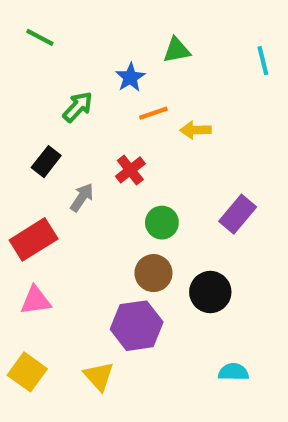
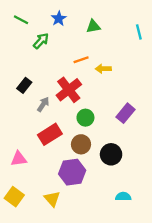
blue star: (130, 77) -> (59, 19), moved
green arrow: (78, 107) -> (41, 41), moved
red cross: (130, 170) -> (69, 90), size x1.6
red rectangle: (34, 239) -> (50, 134), moved

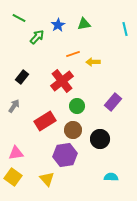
blue star: (59, 19) -> (58, 25), moved
gray arrow: (43, 104) -> (14, 106), moved
pink triangle: (19, 159) -> (16, 153), moved

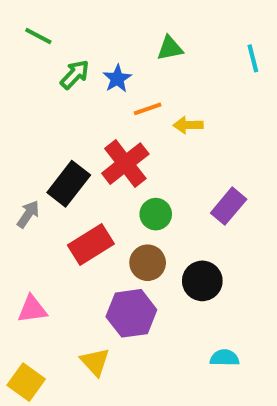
blue star: (58, 25) -> (117, 79), moved
black rectangle: (22, 77) -> (69, 184), moved, size x1.5
yellow square: (13, 177) -> (26, 382), moved

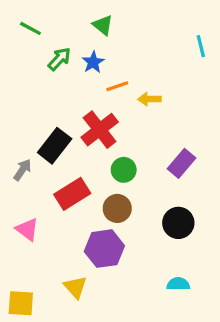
green triangle: (170, 48) -> (103, 25), moved, turned 50
black circle: (202, 281) -> (178, 223), moved
pink triangle: (32, 309) -> (27, 229), moved, turned 45
yellow square: (26, 382) -> (21, 303), turned -32

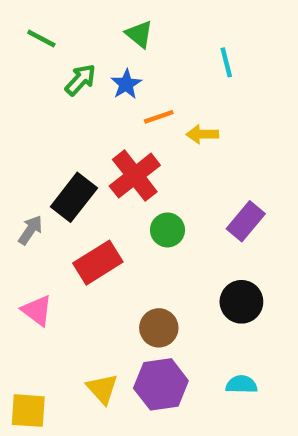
cyan line: (201, 46) -> (226, 62), moved
brown circle: (117, 208) -> (159, 328), moved
purple hexagon: (104, 249) -> (161, 384), moved

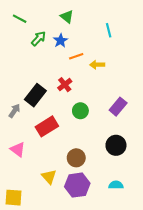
red cross: (135, 176) -> (65, 85), size x0.6
yellow triangle: (102, 389) -> (49, 177), moved

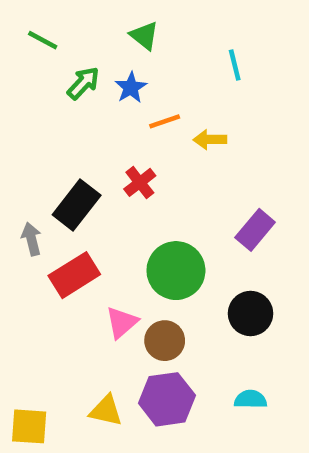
gray arrow: (14, 111) -> (31, 239), turned -48
green circle: (80, 111) -> (176, 271), moved, size x1.6
red rectangle: (47, 126) -> (74, 275), moved
pink triangle: (18, 149) -> (122, 323), moved, turned 42
yellow triangle: (49, 177) -> (106, 411), moved, turned -35

